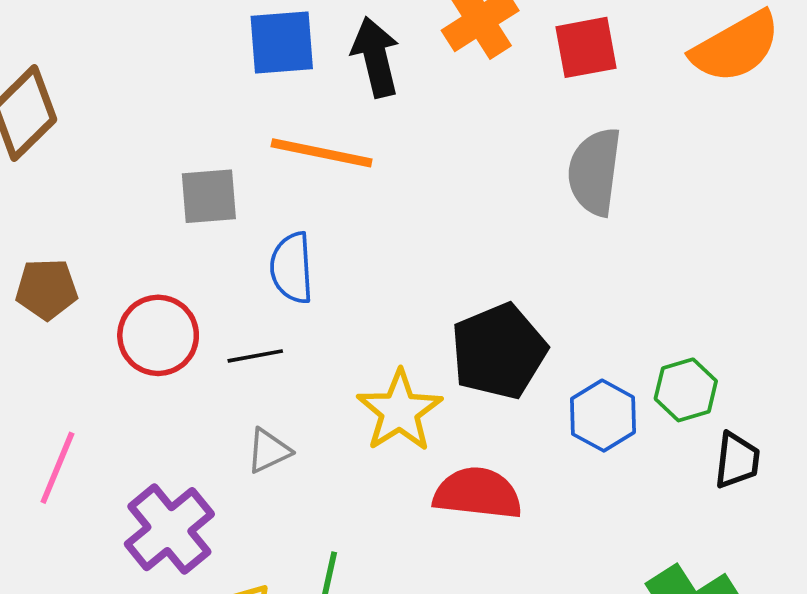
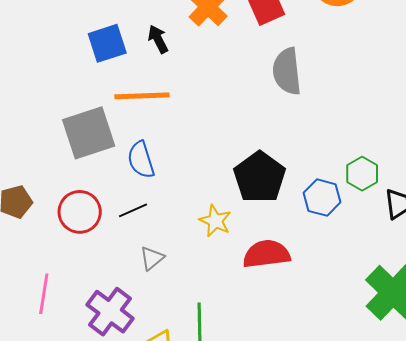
black arrow: (376, 57) -> (158, 39), size x0.7
gray square: (209, 196) -> (89, 133), size x1.6
yellow star: (400, 411) -> (215, 221), size x0.7

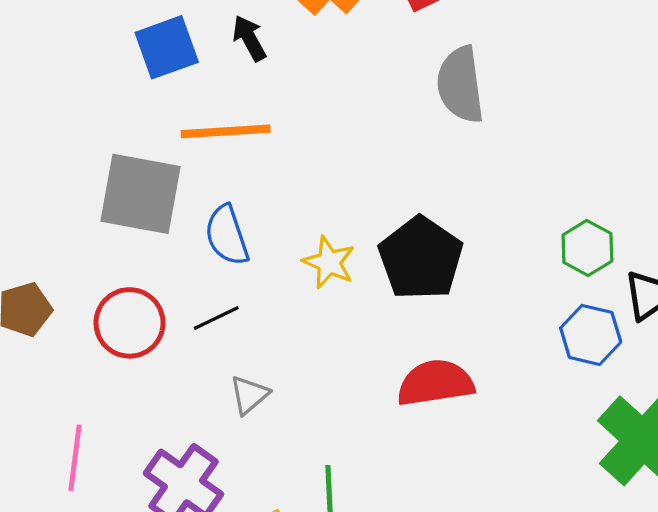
gray square: (89, 133) -> (140, 194), turned 30
blue hexagon: (322, 198) -> (591, 335), moved
yellow star: (215, 221) -> (329, 262), moved

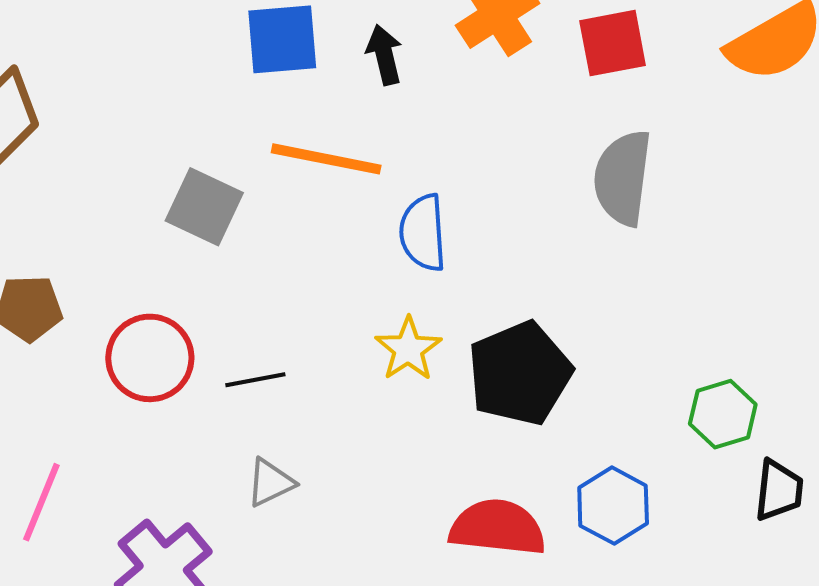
gray square: (140, 194) -> (204, 207), size x0.7
blue semicircle: (227, 235) -> (423, 233), moved
blue hexagon: (591, 335) -> (613, 506), moved

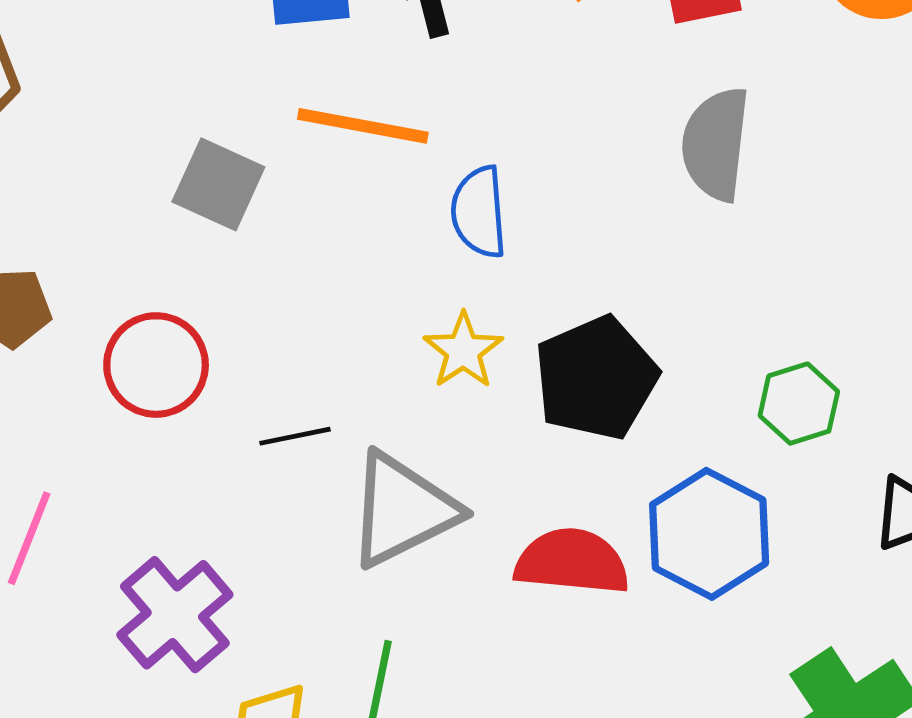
black line: (255, 380) -> (295, 436), moved
green hexagon: (723, 414) -> (799, 404), moved
gray triangle: (270, 483) -> (402, 510), moved, size x2.0
blue hexagon: (613, 506) -> (709, 534), size x1.4

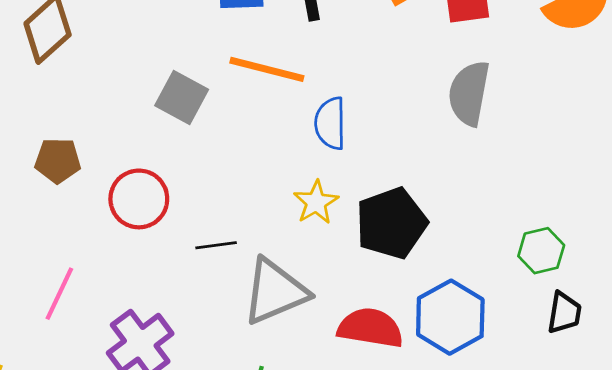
green hexagon: (799, 404) -> (541, 251), moved

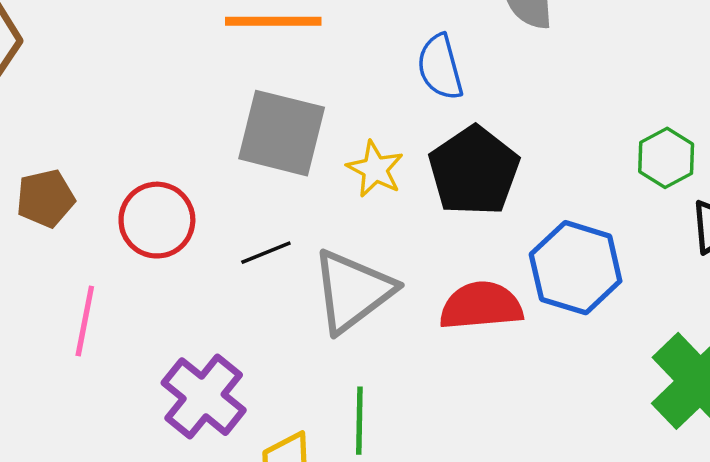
gray square: (182, 97) -> (282, 133), moved, size x1.4
blue semicircle: (330, 123) -> (440, 67), moved
pink line: (59, 294) -> (85, 321), moved

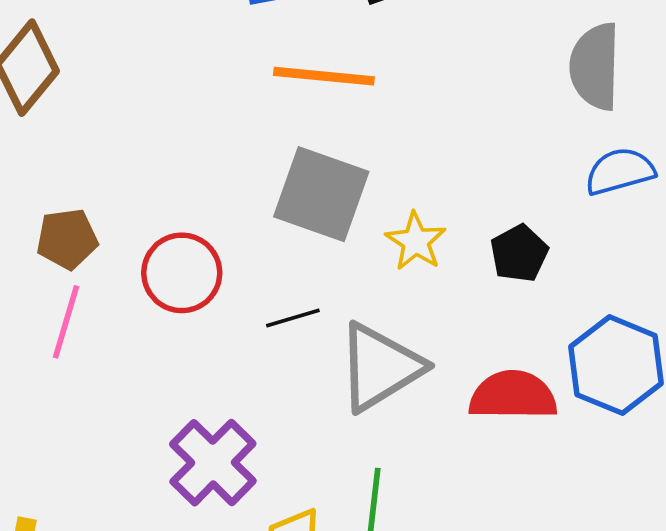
blue semicircle: (440, 67) -> (620, 171), moved, turned 84
black pentagon: (474, 171) -> (519, 253), size x0.6
pink line: (85, 321) -> (66, 322), moved

